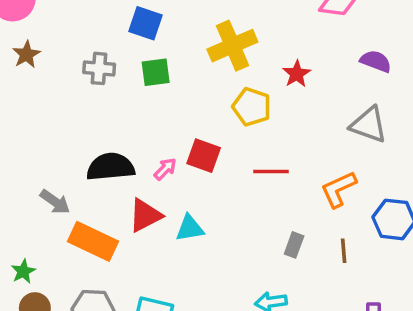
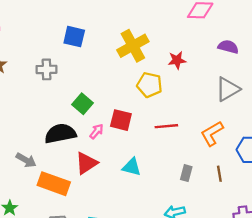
green square: (156, 72) -> (83, 104), moved, turned -36
red star: (297, 74) -> (177, 60), turned 30
gray triangle: (369, 125) -> (228, 89), turned -44
cyan triangle: (190, 228) -> (132, 167), moved, turned 30

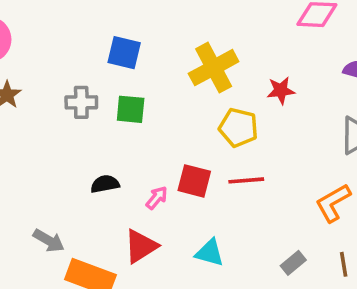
green square: (83, 104) -> (131, 109), moved, turned -36
red line: (166, 126) -> (246, 180), moved
black semicircle: (60, 134) -> (105, 184), moved, size x0.6
gray rectangle: (186, 173) -> (293, 263), turned 35

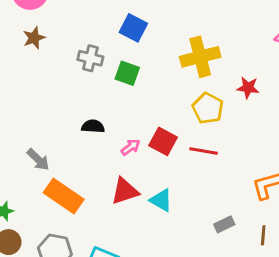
red triangle: (141, 246) -> (125, 191), moved

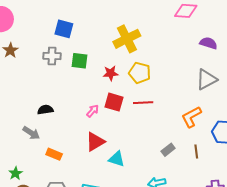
blue square: (133, 28) -> (64, 29), moved
red star: (248, 88) -> (111, 73), moved
black semicircle: (93, 126) -> (45, 110), moved
orange rectangle: (64, 196) -> (54, 154), size x0.6
cyan triangle: (161, 200) -> (117, 159), moved

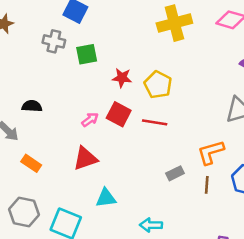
yellow cross: (127, 39) -> (174, 23), moved
green square: (79, 61) -> (87, 54), turned -30
gray rectangle: (168, 150) -> (175, 173), moved
brown line: (196, 151) -> (207, 185), moved
cyan triangle: (117, 159) -> (106, 198), moved, turned -36

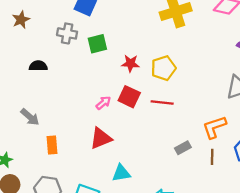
yellow pentagon: (158, 85) -> (163, 68), turned 30
black semicircle: (32, 106) -> (38, 66), moved
orange rectangle: (31, 163) -> (52, 145), turned 54

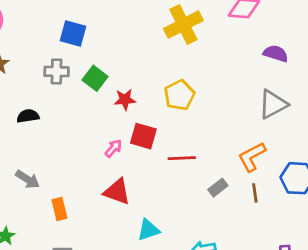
green square: (97, 44) -> (95, 78), turned -30
red star: (130, 63) -> (125, 100), moved
red line: (162, 103) -> (182, 158), moved
red triangle: (101, 138) -> (117, 192), turned 50

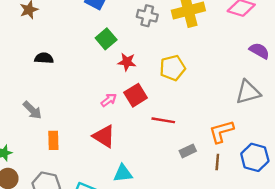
gray cross: (57, 72) -> (147, 16), moved
red square: (143, 136) -> (136, 95), turned 30

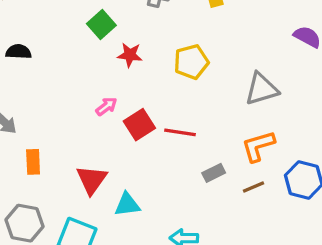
gray triangle: (248, 92) -> (262, 89), moved
red square: (136, 95) -> (139, 125), moved
red triangle: (104, 136) -> (92, 180), moved, turned 35
brown line: (217, 162) -> (254, 187), turned 63

